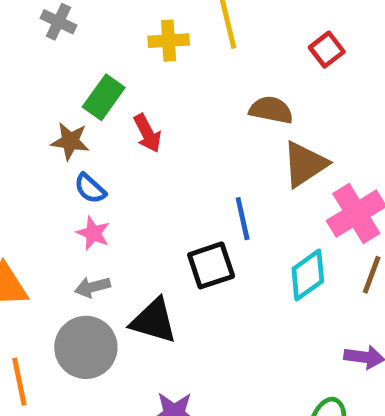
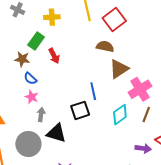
yellow cross: (169, 41) -> (52, 17), moved
red square: (327, 50) -> (114, 20), moved, size x1.6
gray arrow: (92, 287) -> (41, 115), moved, turned 112

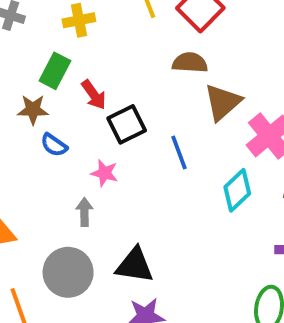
pink star: (32, 97) -> (104, 173), moved
black square: (80, 110) -> (127, 124), moved
black triangle: (56, 133) -> (135, 265), moved

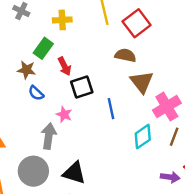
brown triangle: (223, 102) -> (142, 82), turned -35
gray arrow: (84, 212) -> (49, 136), size x1.5

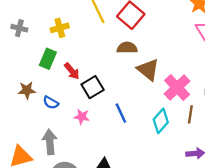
brown star: (27, 70) -> (27, 90), moved
blue line: (111, 109) -> (121, 113), moved
gray arrow: (49, 136) -> (50, 142), moved

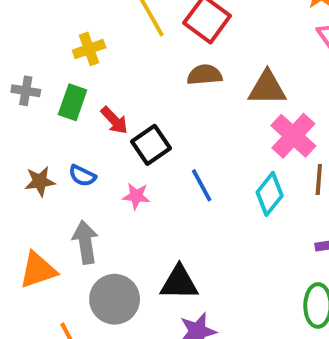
gray cross: (19, 28) -> (26, 91), moved
brown triangle: (148, 70) -> (267, 88), moved, turned -35
brown star: (27, 90) -> (40, 181), moved

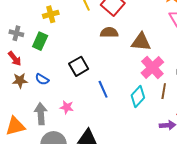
red arrow: (114, 120) -> (15, 59), moved
pink star: (136, 196) -> (67, 107), moved

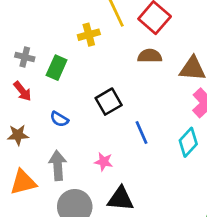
yellow cross: (51, 14) -> (89, 35), moved
brown star: (20, 80) -> (18, 135), moved
pink star: (67, 107) -> (104, 162), moved

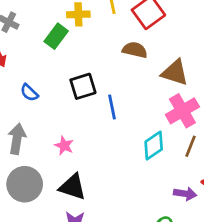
green rectangle: (57, 68) -> (56, 36), moved
blue line: (142, 133) -> (112, 107), moved

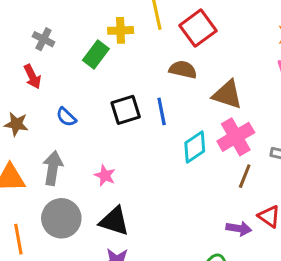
blue line: (112, 107) -> (162, 111), moved
cyan diamond: (154, 146) -> (195, 147), moved

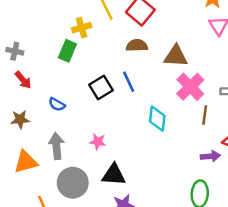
gray cross: (44, 39) -> (15, 51), moved
cyan diamond: (195, 147) -> (157, 119), moved, turned -35

